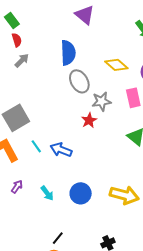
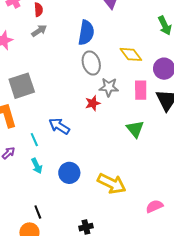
cyan line: (36, 146) -> (34, 140), moved
black line: (58, 238) -> (38, 212), turned -72

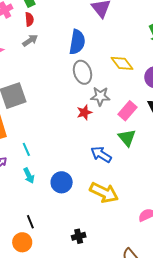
pink rectangle: (141, 90) -> (127, 111), moved, turned 42
blue arrow: (59, 126) -> (101, 154), moved

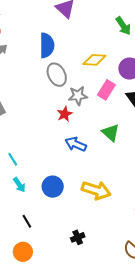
yellow diamond: (122, 63) -> (94, 60), turned -40
pink rectangle: (127, 111) -> (106, 90), moved
blue arrow: (101, 154) -> (76, 144), moved
black line: (30, 222) -> (27, 221), moved

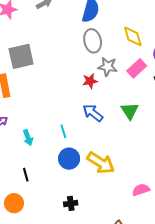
yellow diamond: (94, 60) -> (133, 36), turned 55
cyan line: (13, 159) -> (63, 131), moved
blue circle: (53, 187) -> (69, 159), moved

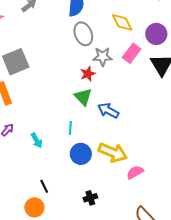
green triangle: (130, 111) -> (83, 97), moved
blue arrow: (93, 113) -> (108, 111), moved
cyan line: (63, 131) -> (70, 128), turned 32
black line: (26, 175) -> (44, 186), moved
pink semicircle: (141, 190) -> (135, 172), moved

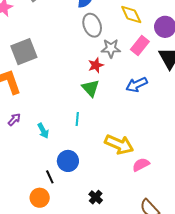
blue arrow: (108, 111) -> (137, 85), moved, turned -55
blue circle: (81, 154) -> (68, 161), moved
black cross: (90, 198) -> (96, 197), moved, turned -32

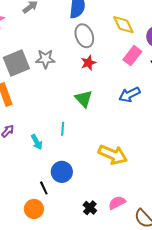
gray star: (111, 48) -> (45, 59), moved
red star: (96, 65) -> (88, 63), moved
cyan line: (77, 119) -> (63, 129), moved
pink semicircle: (141, 165) -> (117, 203), moved

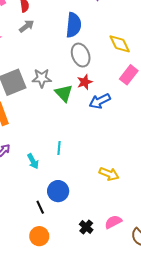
blue arrow: (130, 95) -> (100, 101), moved
green triangle: (84, 99) -> (64, 93), moved
yellow arrow: (113, 155) -> (109, 174), size x0.7
orange circle: (34, 209) -> (39, 236), moved

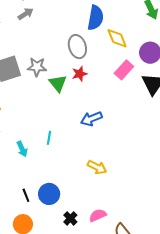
blue semicircle: (74, 25) -> (95, 18), moved
blue arrow: (100, 101) -> (91, 119), moved
blue circle: (58, 191) -> (49, 194), moved

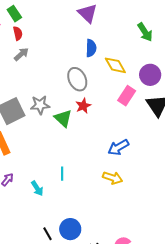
blue semicircle: (95, 18) -> (91, 48), size x0.7
blue arrow: (91, 119) -> (118, 147), moved
yellow arrow: (97, 167) -> (113, 178), moved

